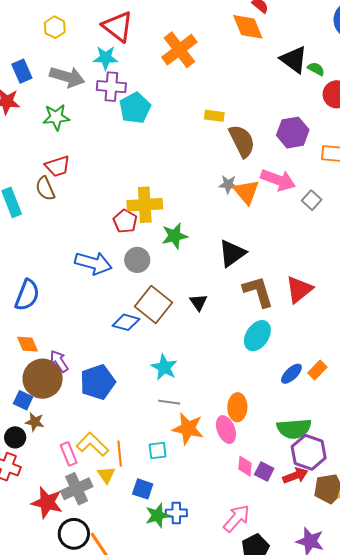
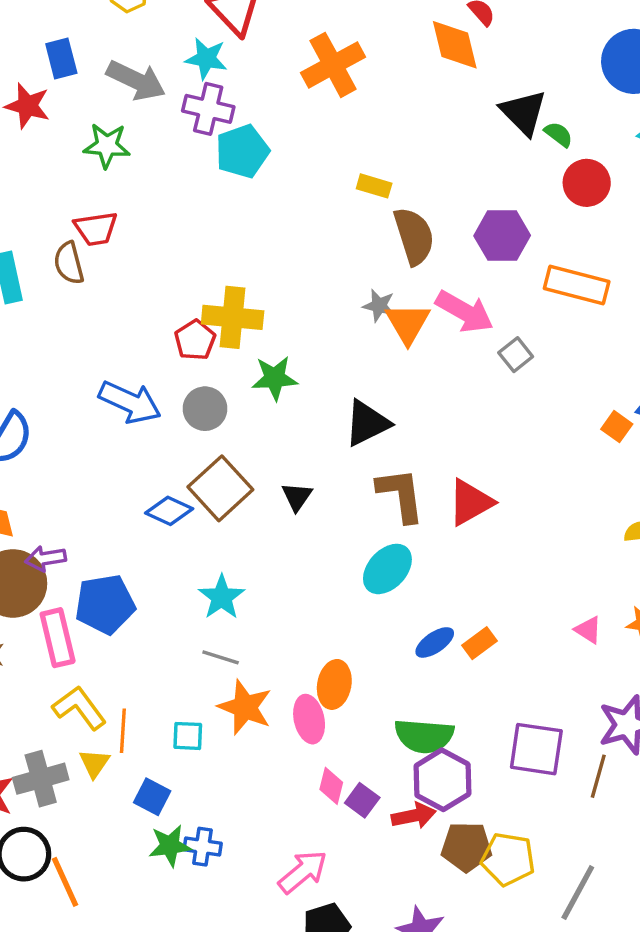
purple arrow: (59, 361) -> (46, 558), turned -75
pink rectangle: (69, 454) -> (58, 638), moved, size x1.4

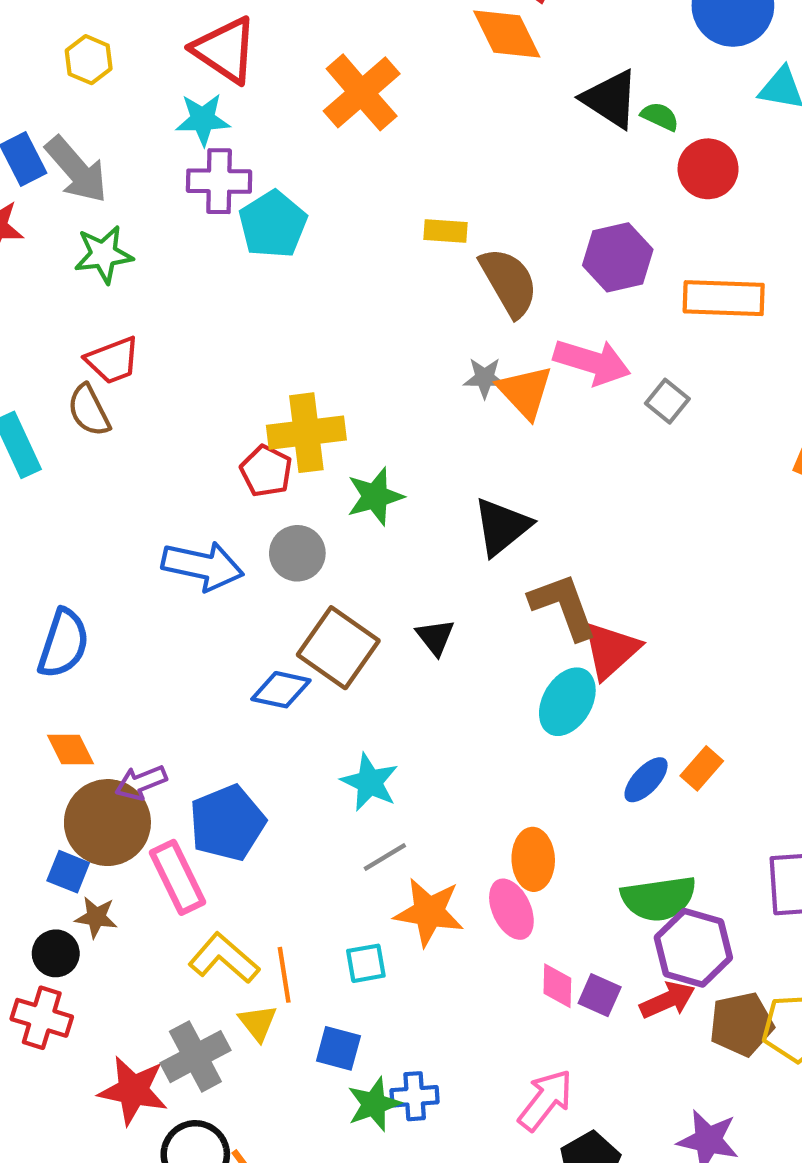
gray arrow: (136, 80) -> (76, 170), moved, turned 36
red triangle: (470, 502) -> (611, 650), moved
gray line: (221, 657) -> (385, 857), turned -36

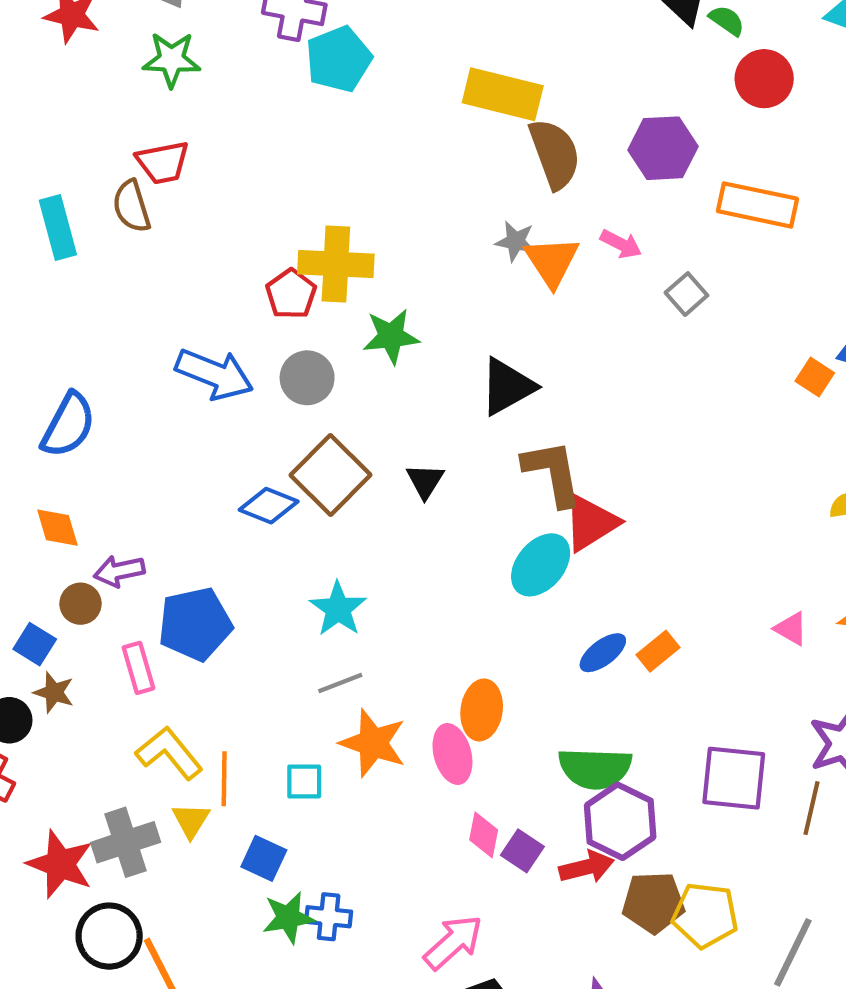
yellow rectangle: (446, 231) -> (503, 94), size x1.8
pink arrow: (592, 362) -> (621, 244), size x0.6
brown circle: (107, 823) -> (81, 604), size x0.5
pink rectangle: (178, 877) -> (138, 668), size x0.7

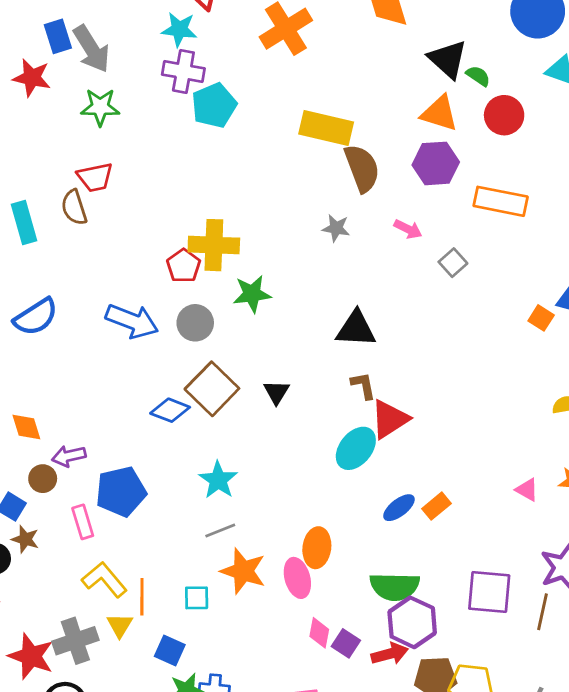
orange triangle: (552, 261) -> (439, 113), moved, turned -39
black triangle: (507, 387) -> (356, 329), moved, turned 33
blue semicircle: (68, 425) -> (36, 317), moved, turned 30
brown L-shape: (553, 473) -> (363, 386), size x0.6

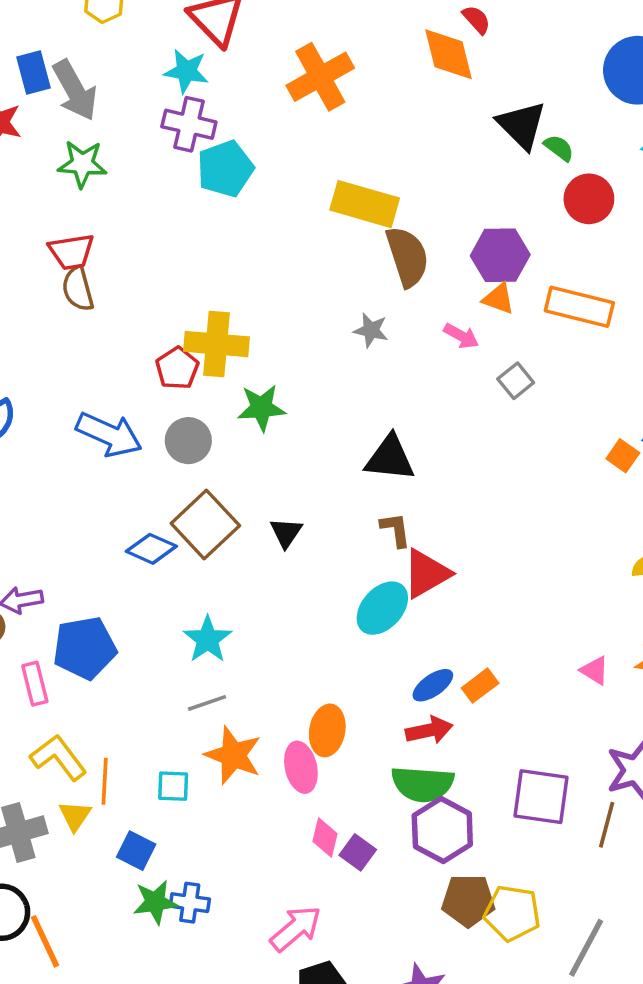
orange triangle: (439, 113) -> (498, 299), moved, size x0.7
brown semicircle: (74, 207) -> (78, 289), moved
red arrow: (390, 654) -> (429, 730), moved

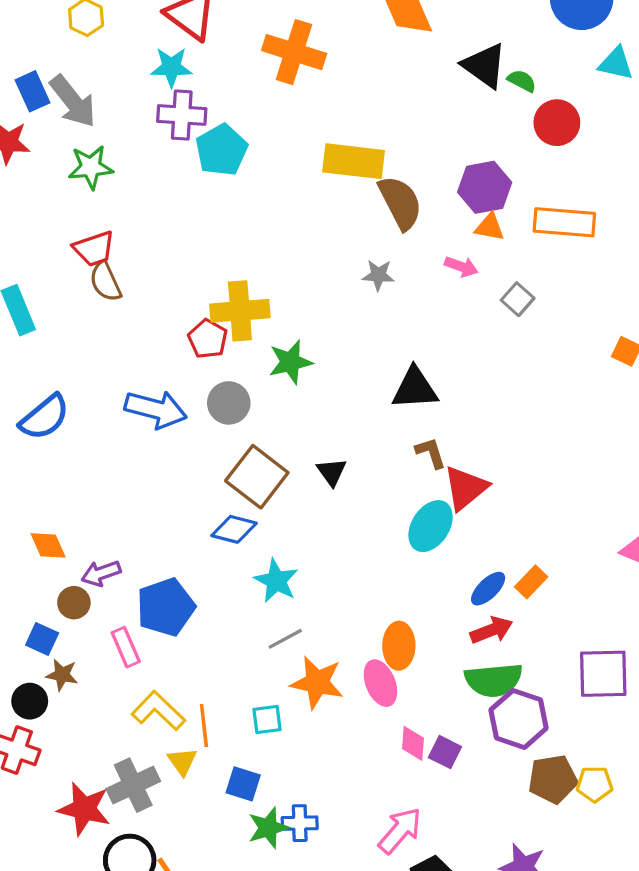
orange cross: (320, 77) -> (294, 52), turned -34
blue diamond: (151, 549) -> (234, 529), moved
yellow pentagon: (512, 913) -> (595, 784), size x0.7

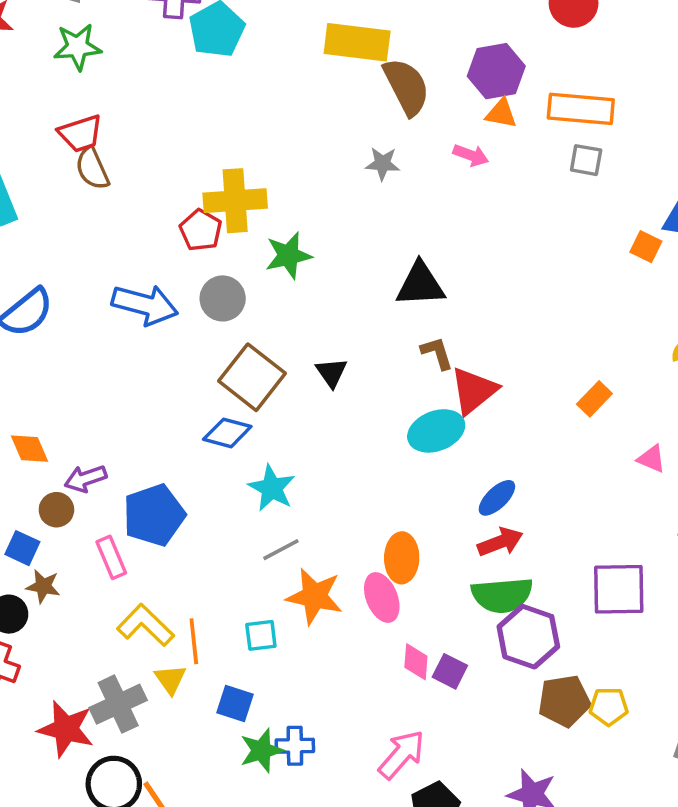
gray square: (518, 299) -> (586, 160), moved, turned -32
cyan ellipse: (431, 526) -> (436, 431), turned 36
orange rectangle: (531, 582) -> (594, 399), moved

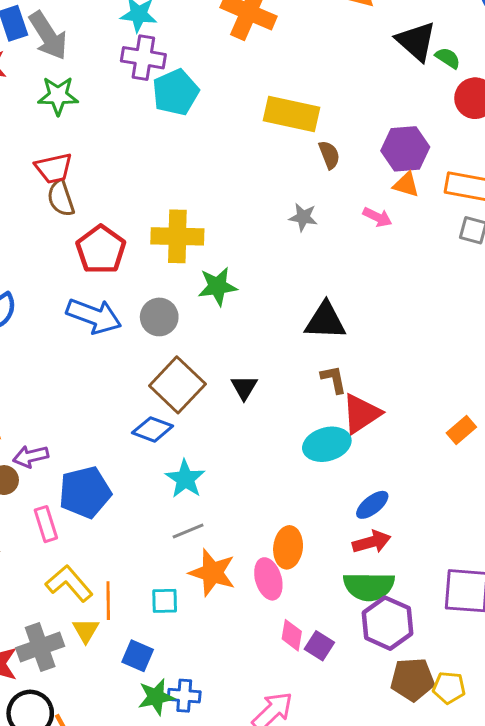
brown semicircle: (406, 87) -> (329, 155), size x0.6
red pentagon: (201, 230) -> (101, 250), moved, size x1.4

